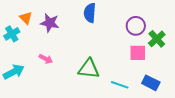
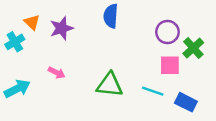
purple star: (50, 23) -> (62, 28), turned -30
cyan line: (120, 85) -> (153, 91), moved

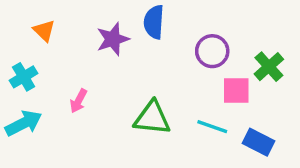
purple star: (62, 28) -> (113, 39), moved
purple circle: (167, 32) -> (212, 51), moved
cyan cross: (15, 42) -> (24, 77), moved
pink arrow: (57, 73) -> (78, 101), turned 91

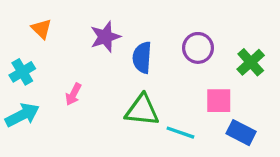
blue semicircle: (154, 22) -> (142, 57), moved
pink square: (236, 91) -> (219, 101), moved
cyan line: (212, 127) -> (180, 133), moved

